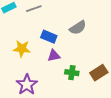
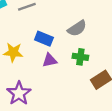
green cross: (72, 73) -> (80, 57), moved

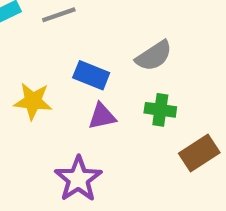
purple star: (19, 93) -> (78, 179), moved

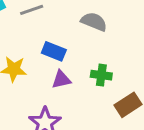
gray semicircle: (154, 56) -> (94, 22), moved, turned -125

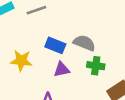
gray semicircle: (94, 22) -> (84, 43), moved

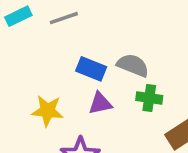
yellow star: (21, 61) -> (47, 111), moved

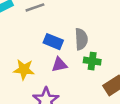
gray semicircle: (133, 65) -> (81, 39), turned 65

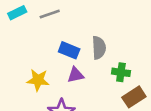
green cross: (92, 61) -> (121, 72), moved

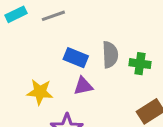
green cross: (121, 72) -> (140, 64), moved

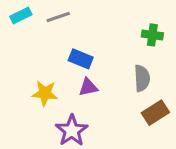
gray semicircle: (110, 55) -> (142, 78), moved
green cross: (140, 64) -> (152, 35), moved

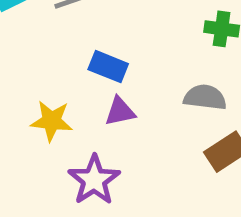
gray semicircle: (142, 78) -> (205, 97), turned -80

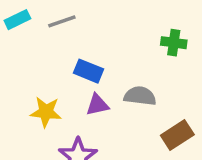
gray semicircle: (205, 97) -> (140, 96), moved

